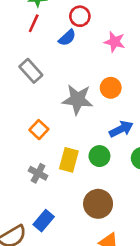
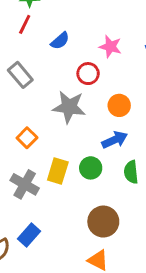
red circle: (80, 16) -> (88, 74), moved
orange circle: (111, 88) -> (119, 105), moved
gray cross: (38, 173) -> (25, 184), size x1.4
brown circle: (98, 204) -> (103, 222), moved

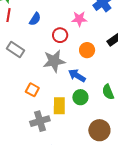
pink star: (110, 47) -> (79, 19), moved
blue arrow: (115, 140) -> (77, 75), moved, turned -108
gray cross: (25, 184) -> (40, 121), turned -30

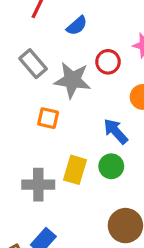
gray star: (54, 61) -> (72, 80), moved
orange square: (32, 90) -> (48, 118), moved, turned -32

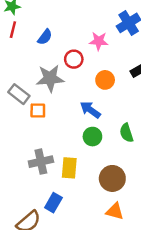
gray rectangle: (33, 64) -> (19, 94), moved
yellow rectangle: (75, 170) -> (69, 168), moved

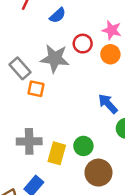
orange circle: (105, 80) -> (110, 54), moved
blue arrow: (90, 110) -> (108, 104), moved
green circle: (92, 137) -> (83, 146), moved

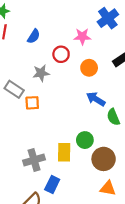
orange circle: (110, 54) -> (89, 68), moved
gray star: (55, 58) -> (41, 73), size x0.7
gray cross: (29, 141) -> (34, 160), moved

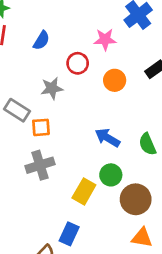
blue arrow: (96, 99) -> (107, 138), moved
yellow rectangle: (64, 152) -> (84, 191), turned 30
gray cross: (34, 160) -> (40, 165), moved

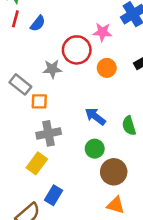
blue semicircle: (41, 40) -> (38, 23), moved
red circle: (78, 63) -> (77, 50), size x1.5
gray cross: (40, 165) -> (49, 133), moved
yellow rectangle: (84, 191) -> (37, 163), moved

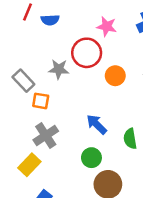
blue semicircle: (38, 23) -> (50, 20), turned 42
pink star: (102, 32) -> (107, 26), moved
gray cross: (49, 133) -> (46, 135), turned -30

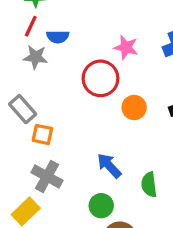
gray star: (59, 69) -> (35, 57), moved
gray cross: (46, 135) -> (47, 177), turned -30

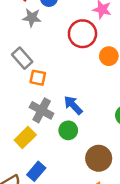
blue arrow: (109, 166) -> (73, 105), moved
green circle: (101, 206) -> (68, 130), moved

